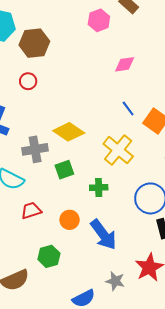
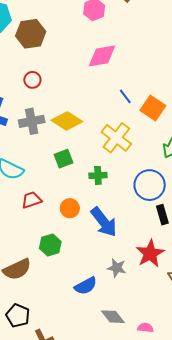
pink diamond: (125, 64) -> (102, 56), moved, size x1.4
red circle: (28, 81) -> (32, 80), moved
gray cross: (35, 149) -> (32, 121), moved

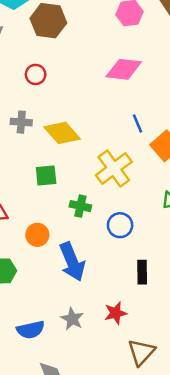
gray cross: (32, 121) -> (21, 122), size x0.7
blue circle: (150, 185) -> (120, 225), moved, size x0.7
red star: (150, 254) -> (116, 313), size x0.7

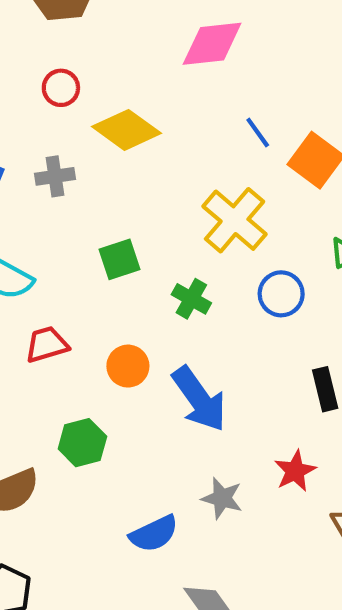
yellow diamond: (62, 133) -> (126, 130), moved
green cross: (80, 206) -> (191, 299), turned 30
blue circle: (120, 225) -> (281, 294), moved

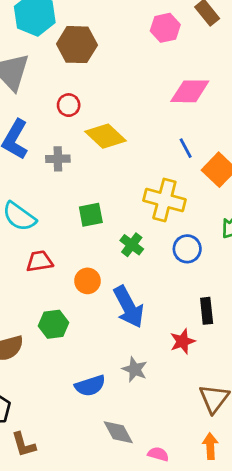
pink diamond: (212, 44) -> (190, 91), moved
yellow cross: (235, 220) -> (164, 200), turned -33
red star: (295, 471) -> (182, 341), moved

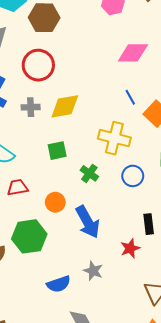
red circle: (69, 105) -> (38, 65), size x1.8
yellow diamond: (105, 136) -> (65, 106), moved, turned -52
green hexagon: (54, 324) -> (29, 236), size x1.5

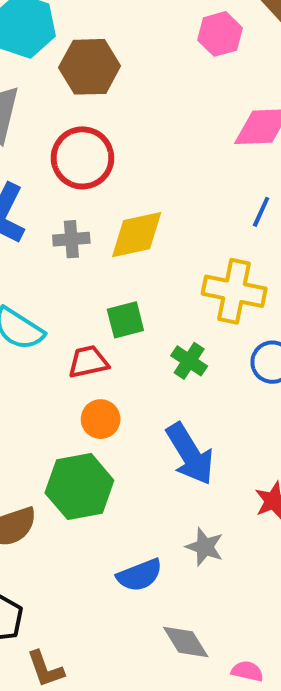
blue line: (130, 97) -> (261, 212), turned 56
red trapezoid: (18, 187) -> (88, 362), moved
orange circle: (55, 202) -> (101, 419), moved

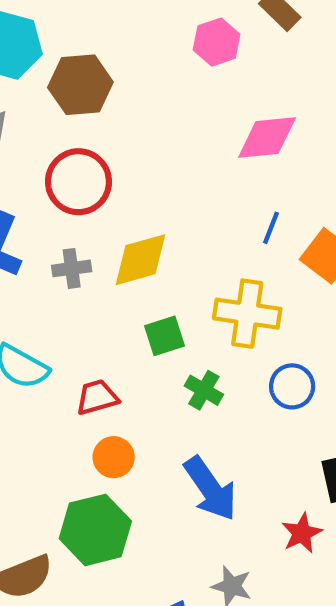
green square: (125, 320) -> (165, 336), moved

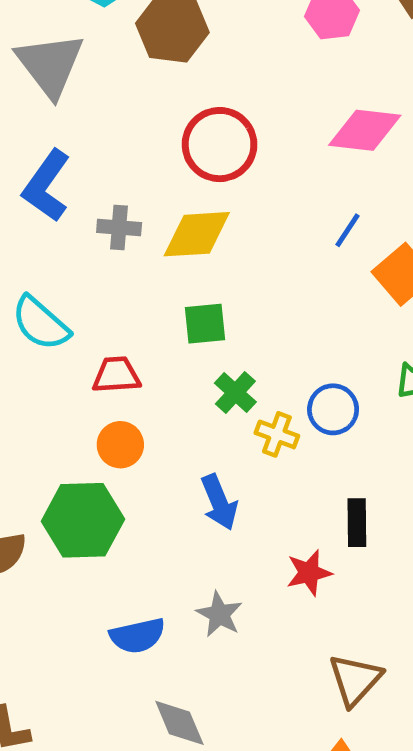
red circle: (78, 182) -> (220, 145), moved
yellow cross: (247, 314) -> (277, 434), moved, size x0.6
blue arrow: (210, 489) -> (219, 502), size x0.7

